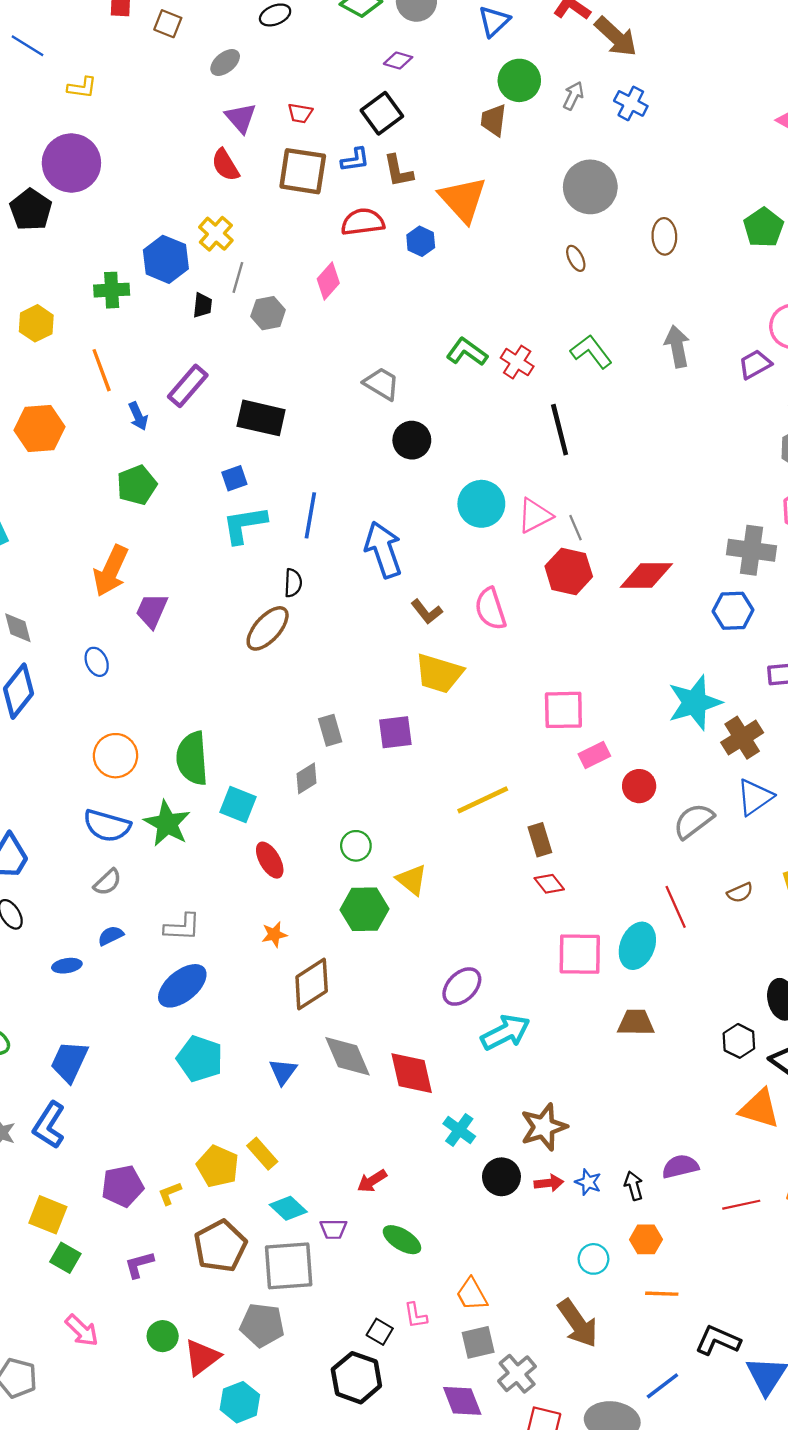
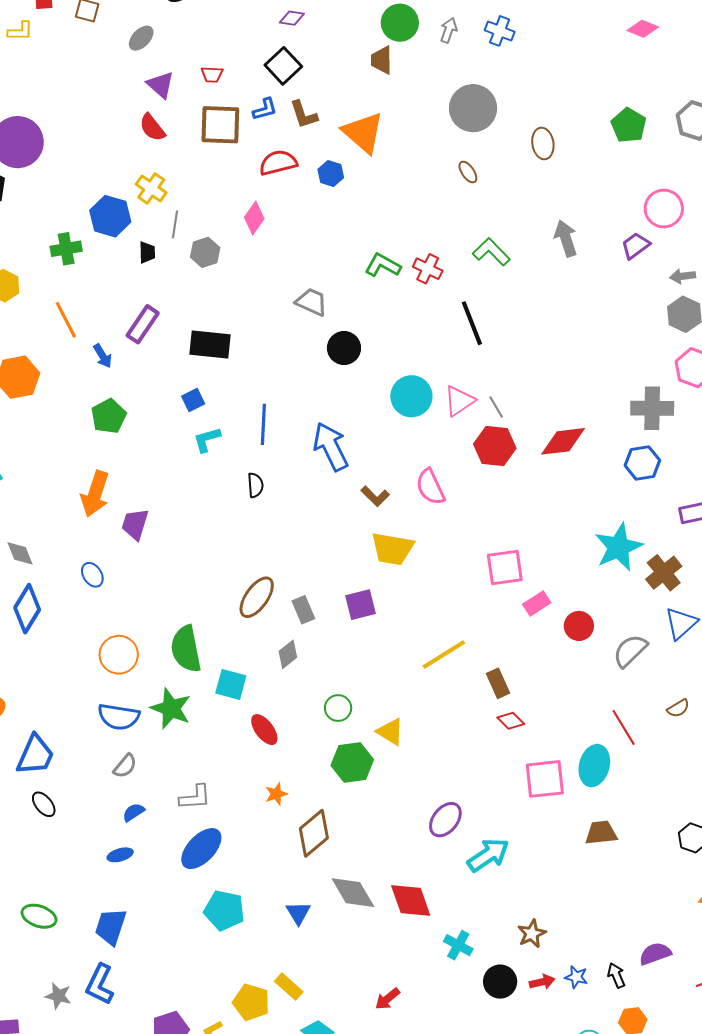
yellow L-shape: (82, 88) -> (20, 31), moved
cyan L-shape: (244, 525) -> (207, 440), size x0.7
brown ellipse: (268, 628) -> (257, 597), moved
blue ellipse: (67, 966) -> (120, 855), moved
brown star: (544, 1127) -> (532, 934), size x0.7

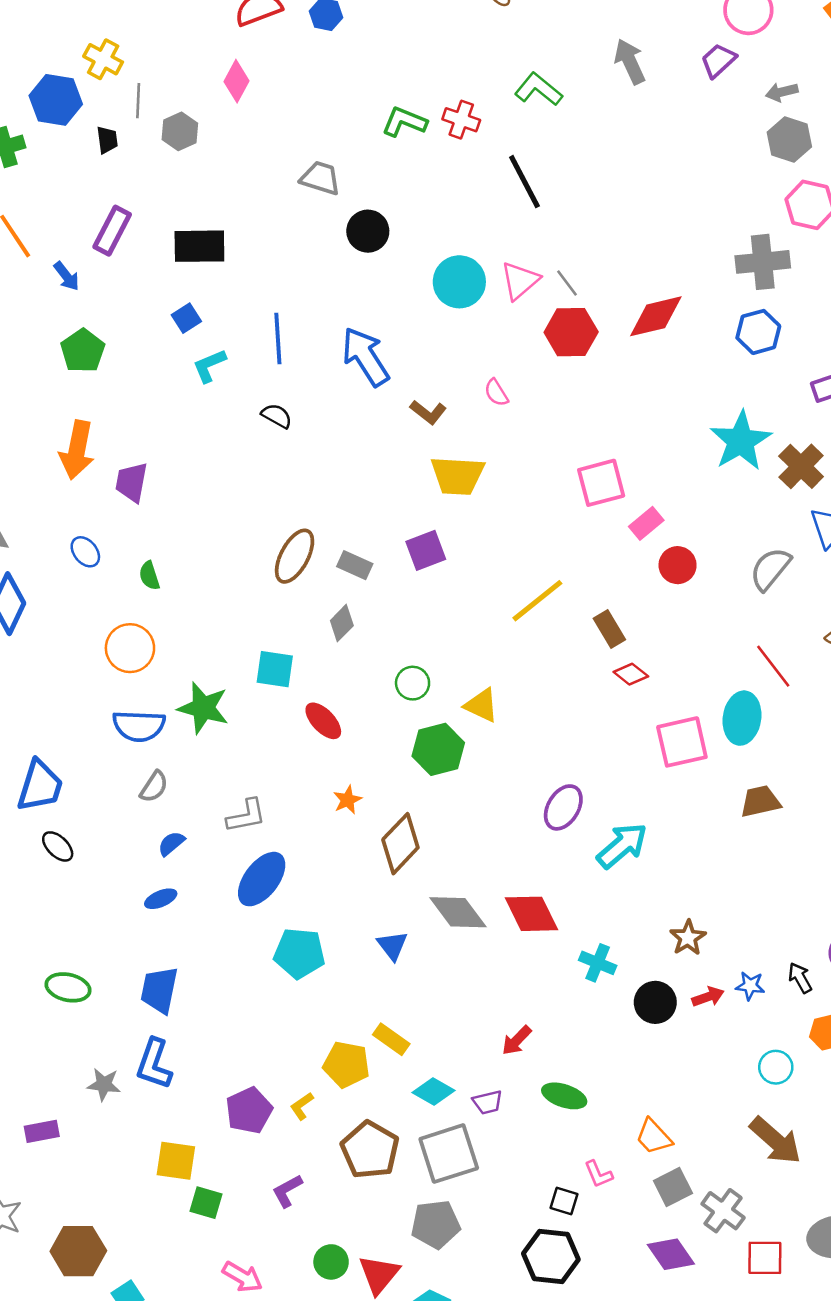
black semicircle: (255, 485) -> (277, 416), turned -50
pink semicircle: (430, 487) -> (496, 393), size x0.6
gray rectangle: (303, 610) -> (355, 565), turned -36
red circle: (579, 626) -> (678, 565), moved
green semicircle: (186, 649) -> (149, 576), moved, size x0.5

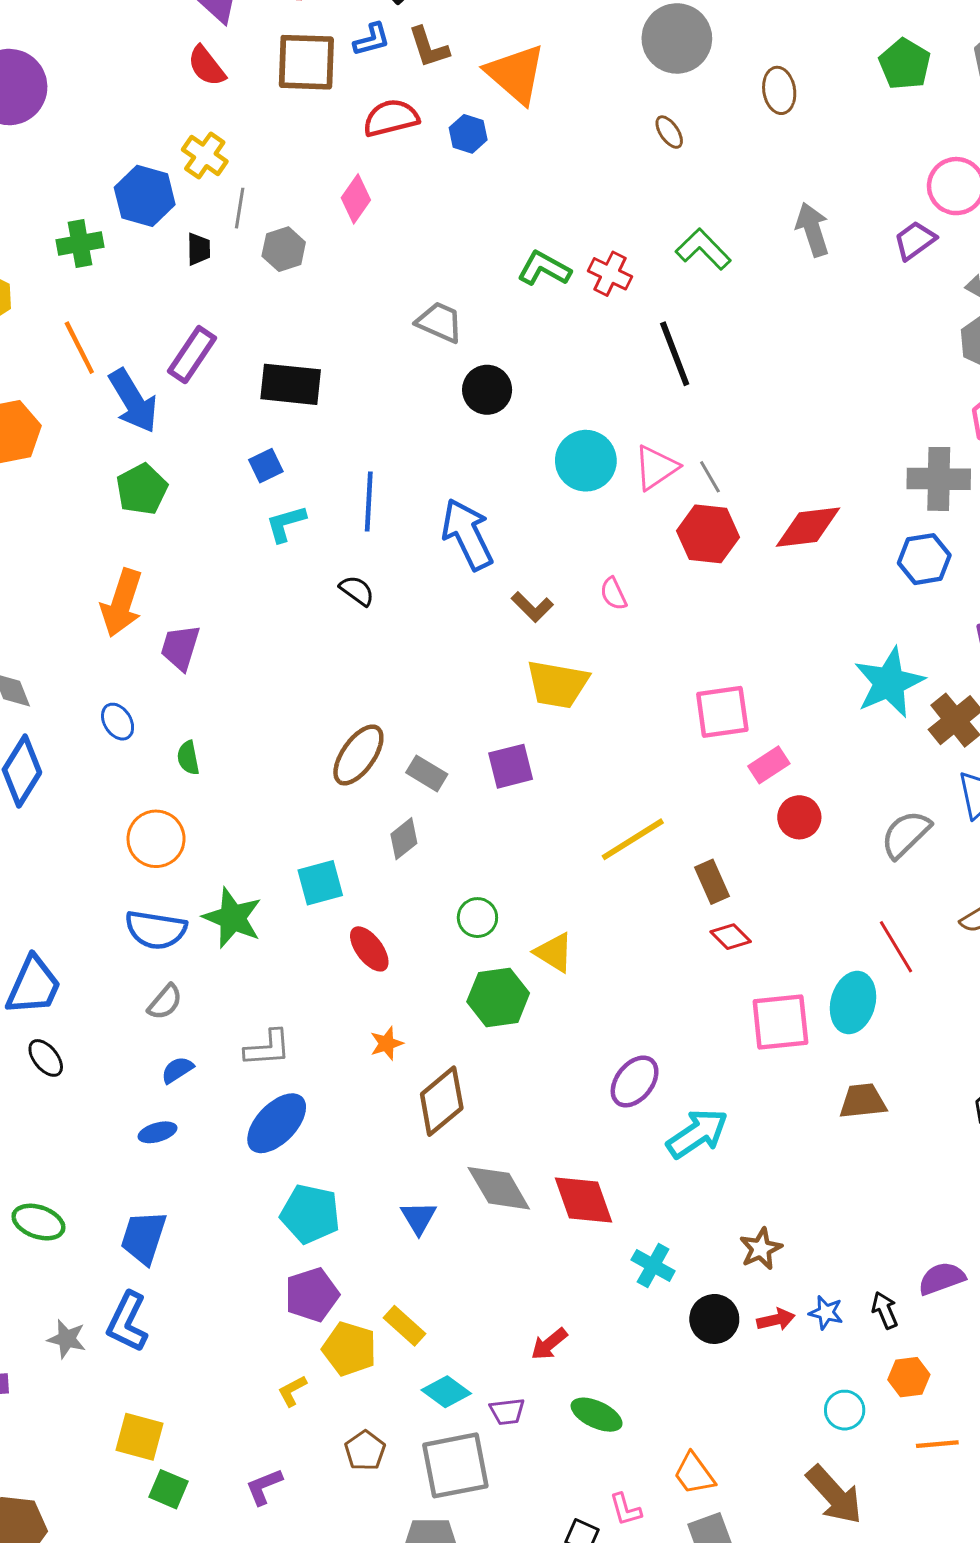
blue arrow: (66, 276) -> (133, 401), size x1.8
cyan square: (275, 669) -> (320, 883), turned -30
purple pentagon: (249, 1110) -> (312, 1295), moved
brown pentagon: (370, 1150) -> (365, 1451), size x0.6

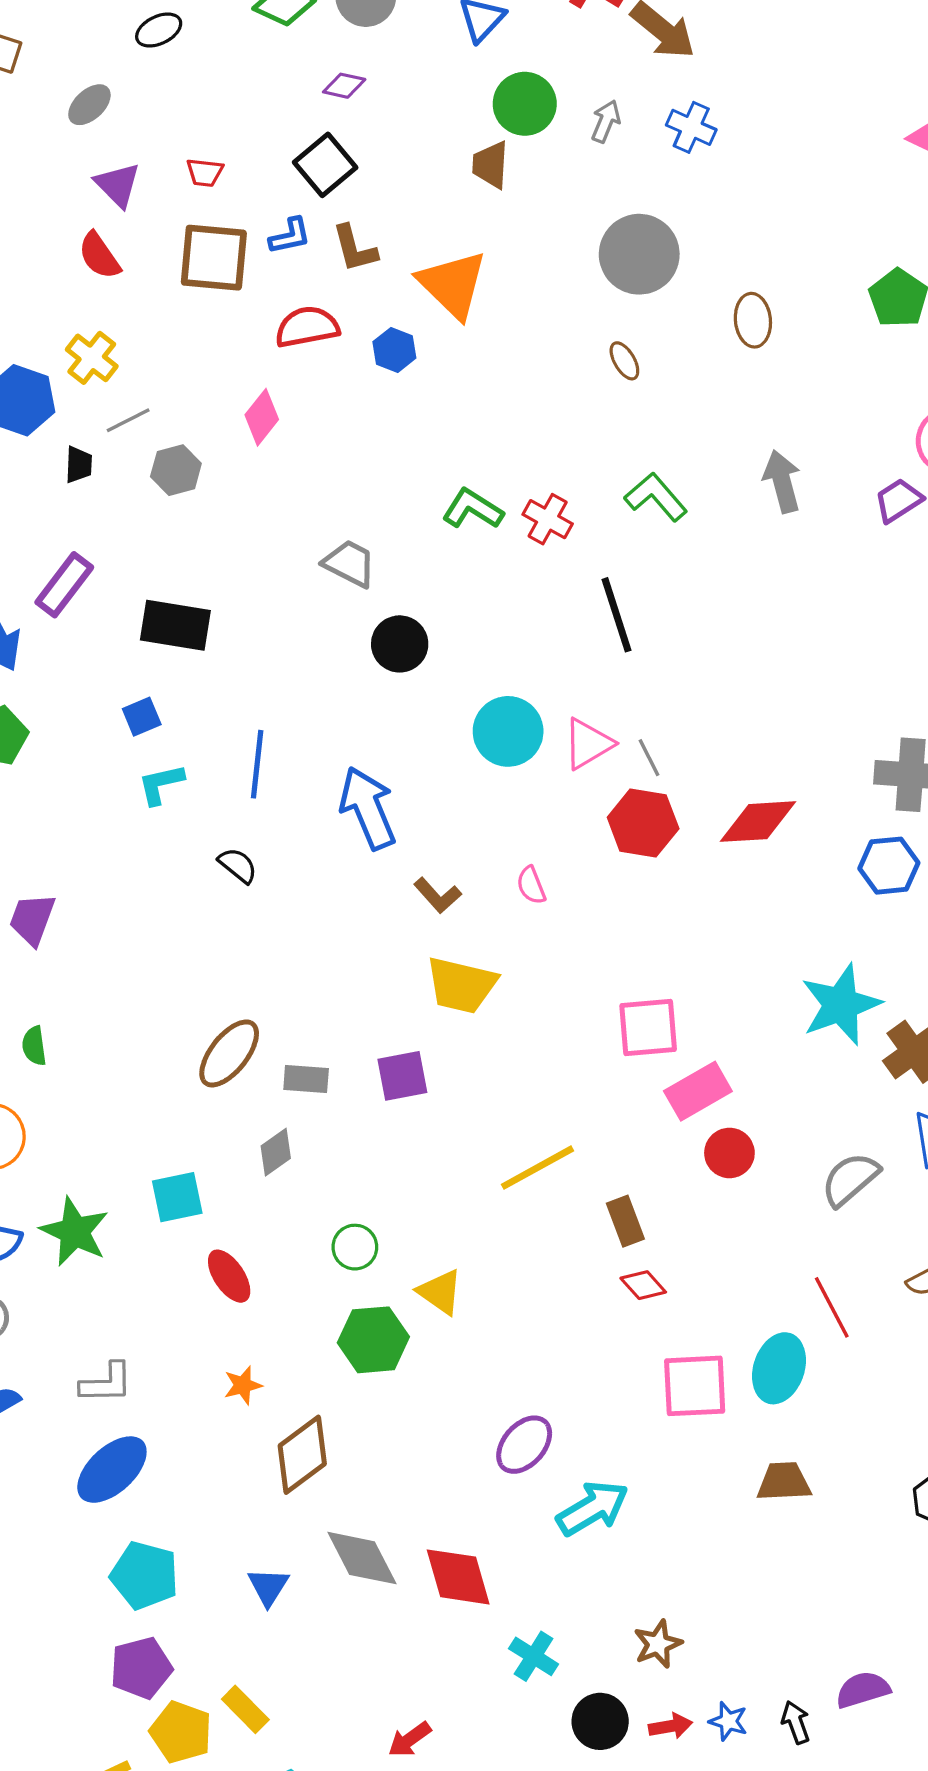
gray line: (240, 208) -> (128, 420), turned 51
pink rectangle: (769, 765) -> (698, 1091), size x1.4
gray rectangle: (427, 773) -> (306, 1079), turned -30

